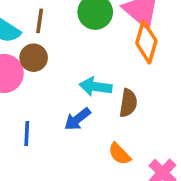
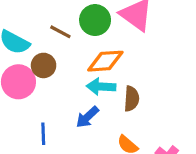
brown line: (40, 21) -> (60, 32), moved, turned -65
orange diamond: (146, 42) -> (105, 61), moved, turned 75

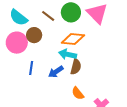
brown semicircle: (131, 99) -> (76, 67), moved
blue line: (43, 134) -> (31, 68), moved

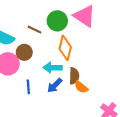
orange diamond: (73, 39) -> (65, 48), turned -70
cyan arrow: (68, 54) -> (53, 68), moved
orange semicircle: (78, 93) -> (81, 87), moved

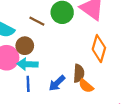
orange diamond: (65, 48) -> (99, 49), moved
cyan arrow: (53, 68) -> (28, 64), moved

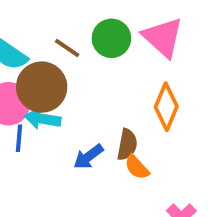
brown circle: (25, 46) -> (42, 87), size x1.6
blue line: (28, 84) -> (19, 138), moved

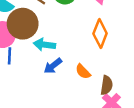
cyan arrow: (43, 119) -> (44, 45), moved
brown semicircle: (127, 145) -> (107, 85), moved

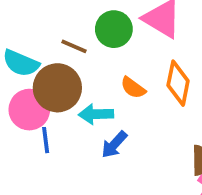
orange semicircle: (83, 72) -> (133, 88), moved

